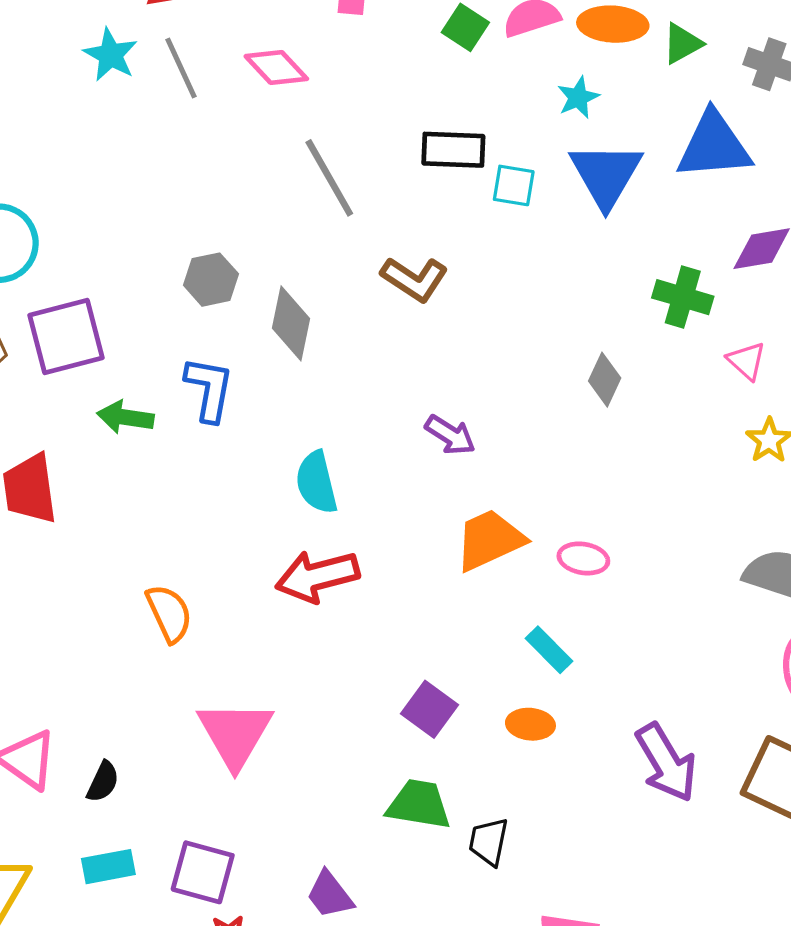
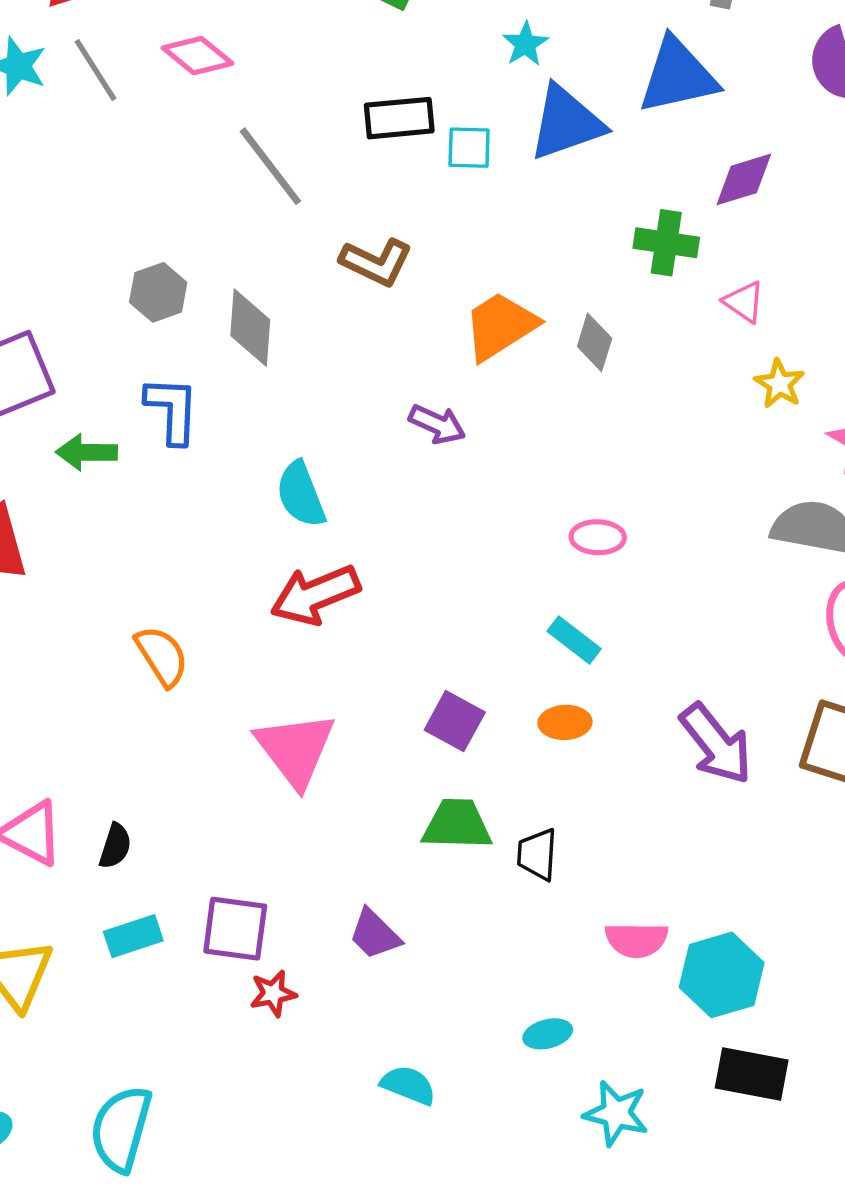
blue triangle: (606, 175) -> (566, 123), turned 48
orange trapezoid: (490, 540) -> (500, 326), moved
pink triangle: (235, 734) -> (295, 749), moved

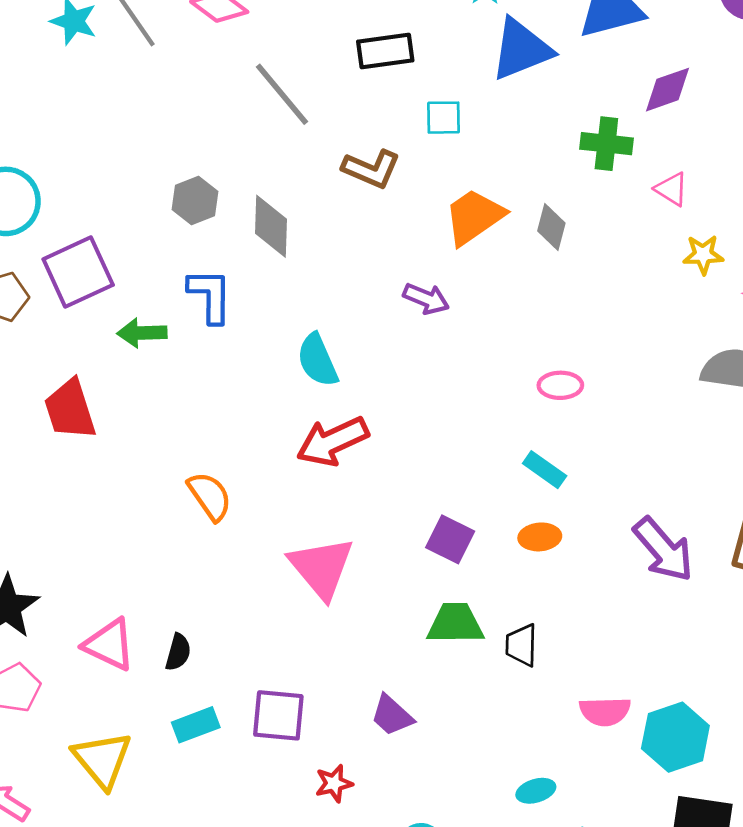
cyan square: (469, 148) -> (444, 118), moved
yellow star: (779, 384) -> (703, 255), turned -30
red star: (273, 993) -> (334, 783), moved

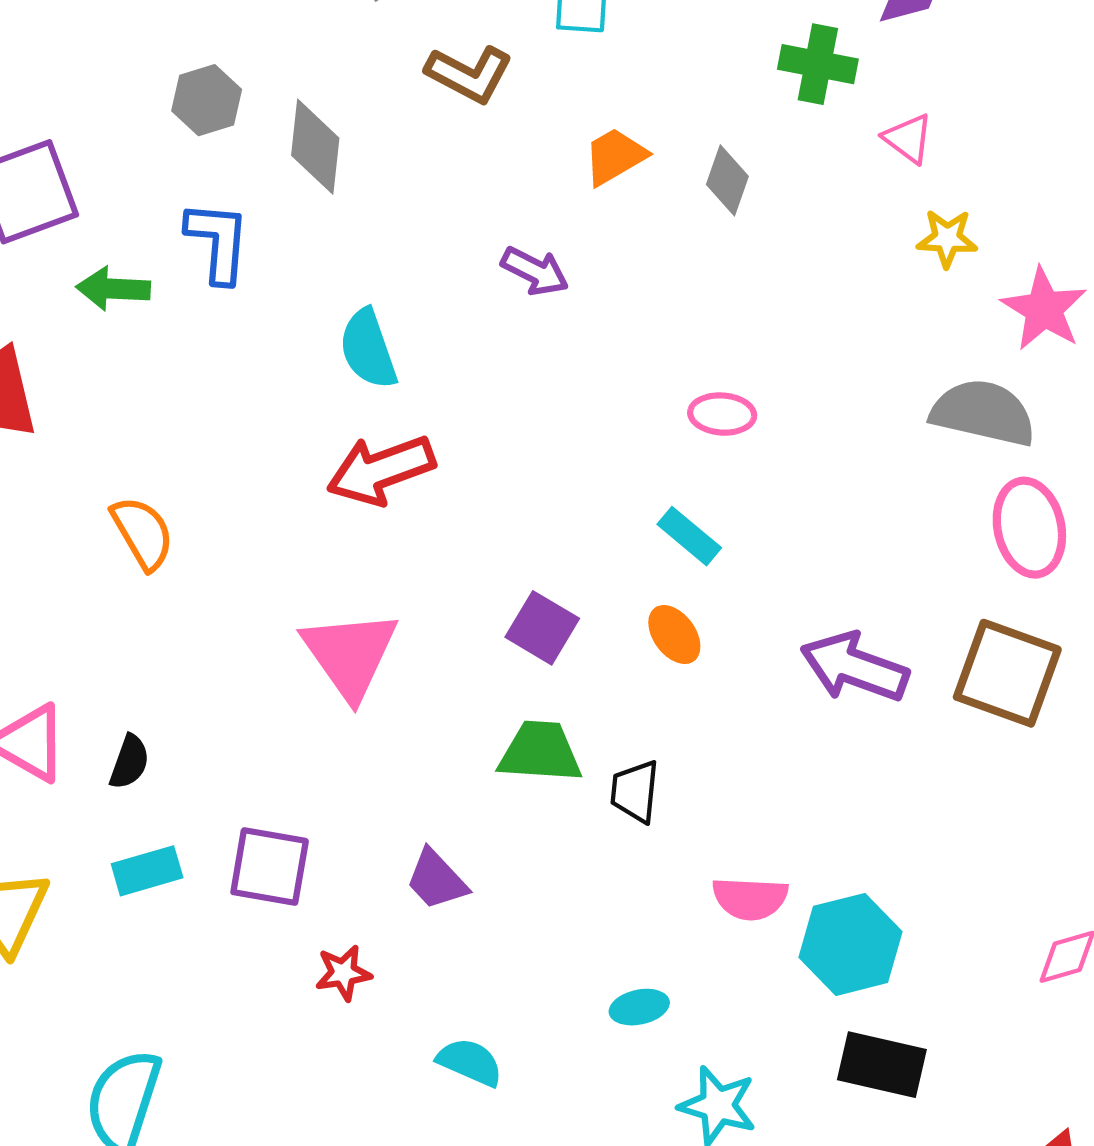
orange trapezoid: (474, 217) -> (615, 156), size x0.7
orange semicircle: (210, 496) -> (143, 533), moved
orange ellipse: (540, 537) -> (674, 635), turned 54
purple arrow: (663, 549) -> (854, 667), turned 146

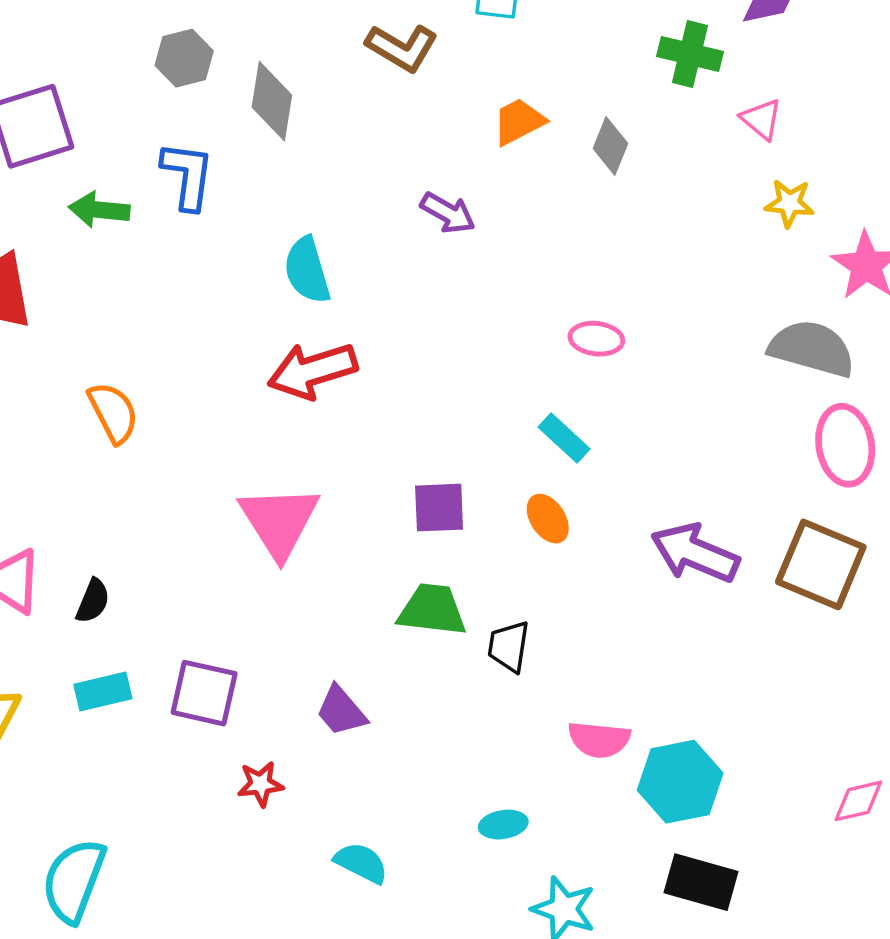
purple square: (542, 628) -> (439, 508), turned -36

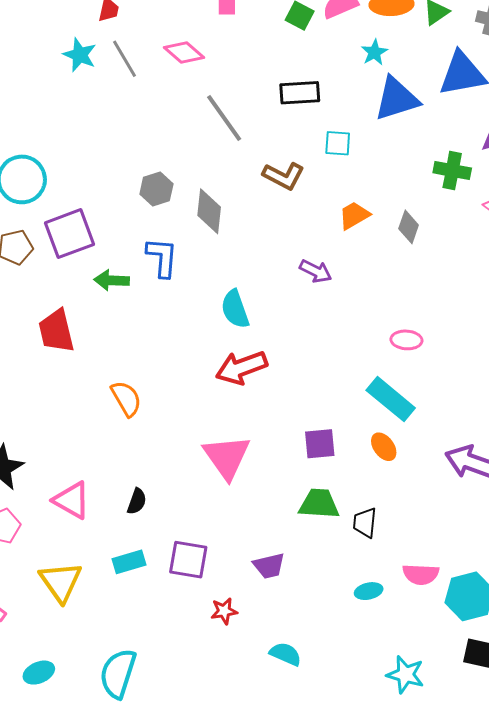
cyan rectangle: (564, 438) -> (391, 399), size x1.6
black semicircle: (93, 601) -> (137, 501), moved
purple trapezoid: (341, 711) -> (269, 566), turned -60
cyan ellipse: (503, 825) -> (369, 591), moved

